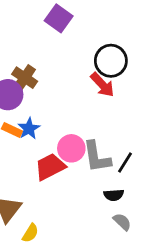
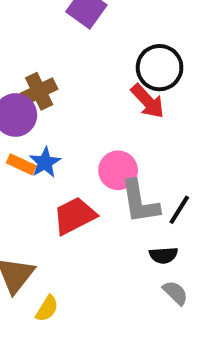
brown cross: (25, 78) -> (39, 91), turned 30
pink circle: (71, 148) -> (118, 170), moved

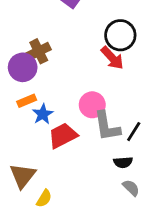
blue star: (45, 162) -> (43, 114), moved
orange rectangle: (21, 164) -> (27, 101), turned -48

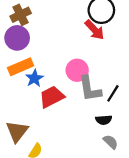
brown cross: (39, 51) -> (21, 15), moved
orange rectangle: (27, 101) -> (21, 67), size x1.5

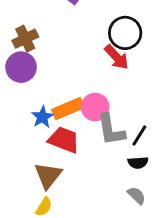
orange rectangle: (21, 67) -> (68, 108), moved
red trapezoid: (52, 97) -> (64, 140), turned 48
black semicircle: (104, 120) -> (138, 163), moved
brown triangle: (17, 131) -> (48, 175), moved

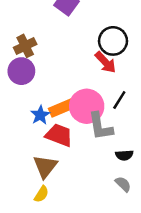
pink circle: (95, 107) -> (87, 106), size x1.4
black line: (139, 136) -> (119, 100), moved

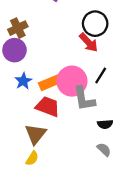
blue star: (40, 115) -> (23, 81), moved

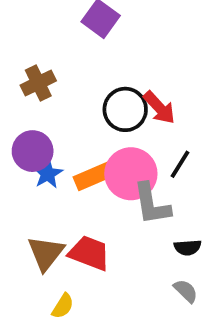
black circle: (95, 24) -> (125, 109), moved
purple circle: (14, 50) -> (33, 151), moved
red trapezoid: (48, 106) -> (89, 253), moved
brown triangle: (35, 134) -> (46, 253), moved

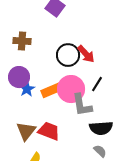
brown cross: (38, 83) -> (22, 41), turned 30
black semicircle: (188, 247) -> (101, 128), size x1.6

